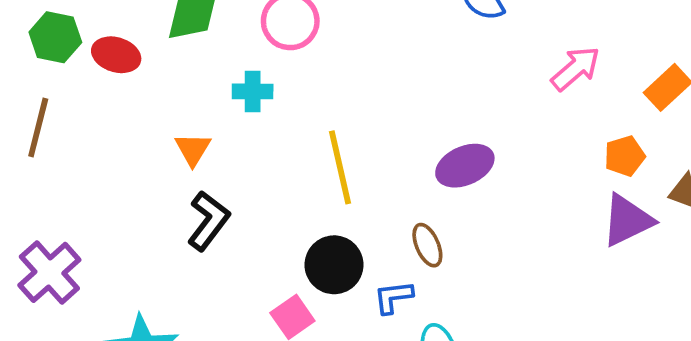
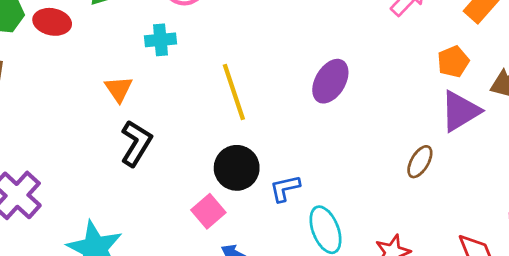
purple ellipse: (465, 166) -> (330, 81), turned -30
brown ellipse: (427, 245) -> (420, 162), moved, turned 60

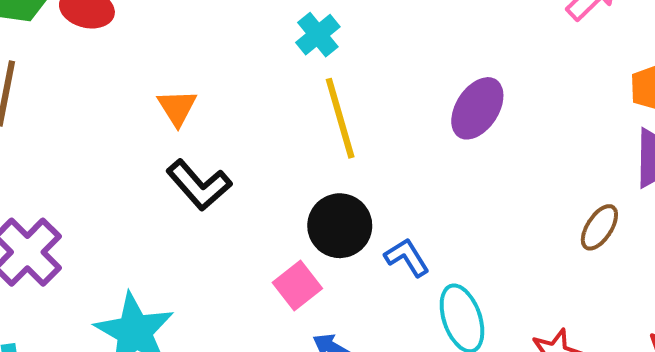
cyan cross: (161, 40) -> (318, 35), moved, turned -36
black L-shape: (136, 143) -> (199, 185), turned 105
blue L-shape: (285, 188) -> (407, 257), turned 68

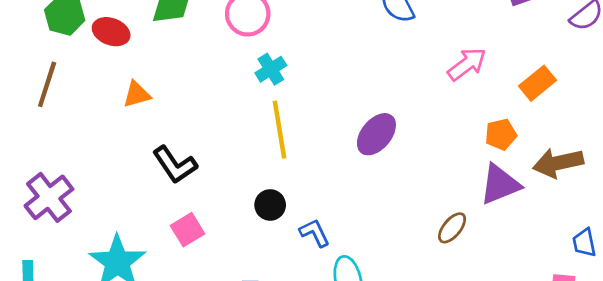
orange triangle: (177, 108) -> (137, 94), moved, turned 40
black circle: (340, 226) -> (270, 205), size x0.7
pink square: (297, 286) -> (188, 230), moved

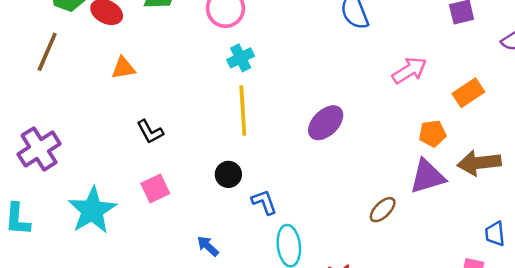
black L-shape: (175, 165) -> (150, 132), size x0.7

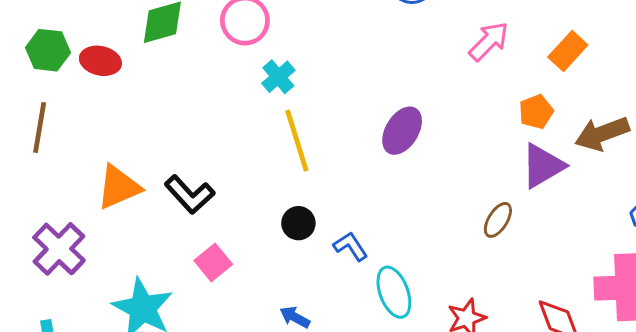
orange triangle: (123, 68) -> (119, 187), moved, size x1.5
black L-shape: (150, 132) -> (190, 194), size x1.4

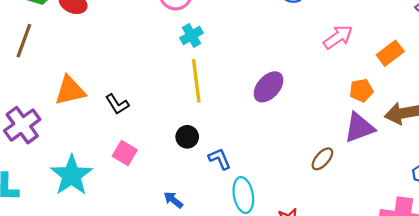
black L-shape: (190, 194) -> (117, 104), size x0.7
pink square: (213, 262) -> (125, 153), turned -30

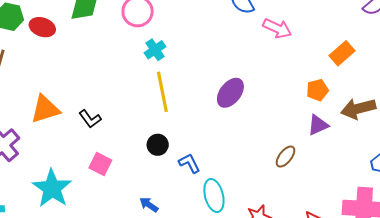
pink arrow: (338, 37) -> (277, 28), moved, turned 64
purple triangle: (359, 128) -> (318, 125), size x0.7

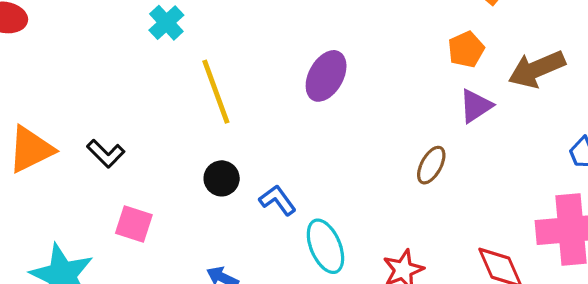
cyan cross: (155, 50) -> (166, 23), moved

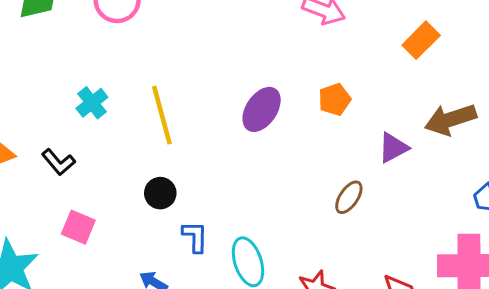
cyan cross: (166, 23) -> (92, 103), moved
orange pentagon: (466, 49) -> (335, 99), moved
blue L-shape: (278, 200) -> (195, 237), moved, turned 32

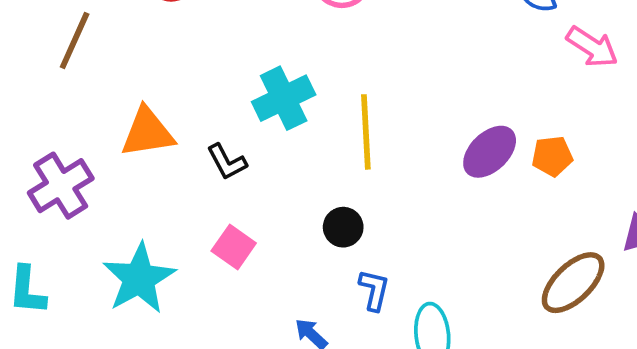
orange pentagon: (335, 99) -> (552, 156), moved
cyan cross: (92, 103) -> (284, 98), size x1.5
brown ellipse: (349, 197) -> (573, 283), size x1.6

